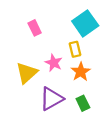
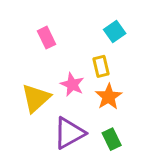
cyan square: (85, 23) -> (115, 32), size x0.6

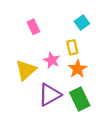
green rectangle: (112, 139) -> (80, 99), size x1.5

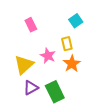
purple triangle: (50, 95) -> (31, 88), moved, size x0.7
green rectangle: (80, 99) -> (55, 92), moved

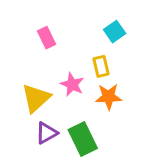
orange star: (72, 64) -> (109, 97), turned 30

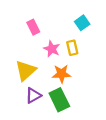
pink star: (72, 85) -> (52, 49), moved
orange star: (109, 97) -> (61, 74), moved

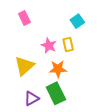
pink rectangle: (33, 27) -> (24, 18), moved
purple triangle: (33, 95) -> (32, 98), moved

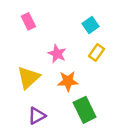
yellow rectangle: (68, 44) -> (96, 52), moved, turned 48
green rectangle: (56, 93) -> (85, 110), moved

